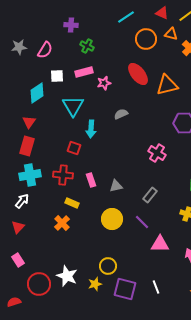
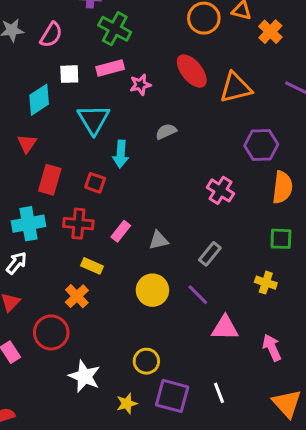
green cross: (87, 46) -> (115, 29), size x1.5
red rectangle: (27, 146) -> (50, 180), moved
pink rectangle: (91, 180) -> (121, 231), turned 56
red circle: (39, 284) -> (51, 332), moved
yellow star: (95, 284) -> (127, 403), moved

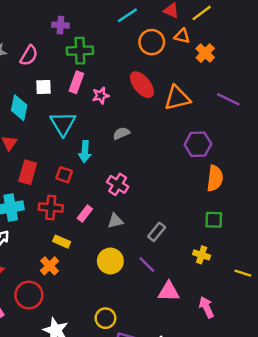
green cross: (115, 29) -> (80, 51), turned -30
pink rectangle: (110, 68) -> (76, 82), turned -55
cyan diamond: (39, 100) -> (19, 108), turned -45
pink cross: (220, 190) -> (118, 184), moved

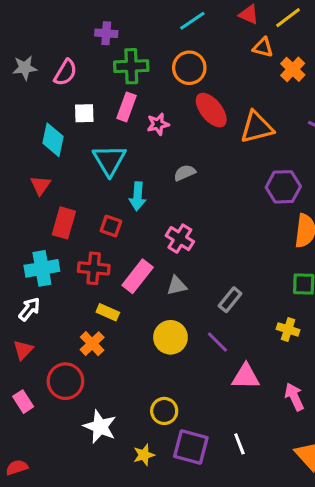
orange circle: (152, 42) -> (189, 68), moved
pink rectangle: (85, 214) -> (138, 276), size x1.5

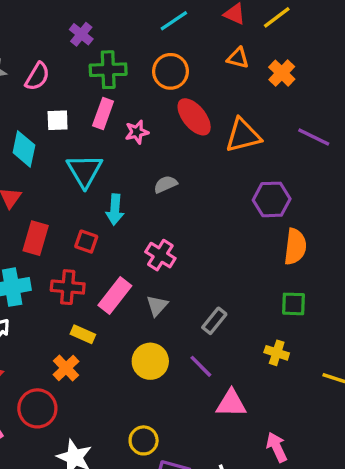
purple cross: (106, 33) -> (81, 34), turned 35
orange triangle: (263, 47) -> (238, 58), moved
gray triangle: (177, 286) -> (157, 306), turned -35
pink arrow: (294, 397) -> (277, 447), moved

